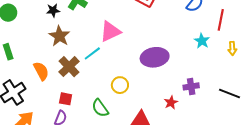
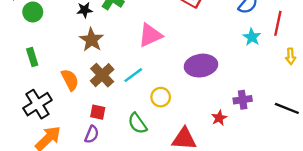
cyan star: (202, 41) -> (252, 37), moved
cyan line: (92, 53) -> (133, 75), moved

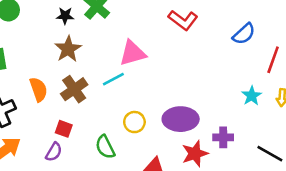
cyan star: (252, 37) -> (252, 96), moved
purple ellipse: (201, 66) -> (181, 119), moved
cyan line: (133, 75) -> (113, 79), moved
red star: (219, 118) -> (195, 154), size x1.5

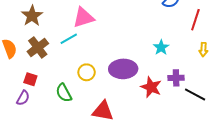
cyan star: (252, 96) -> (161, 47), moved
purple cross: (223, 137) -> (176, 78), moved
red star: (195, 154) -> (151, 87), moved, turned -30

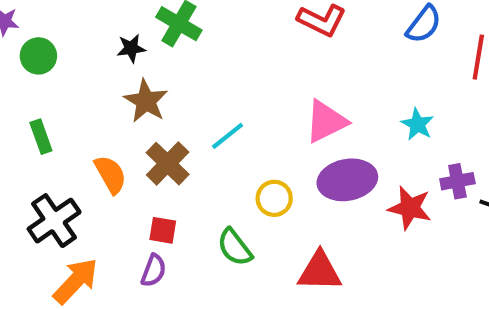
pink triangle: (83, 18) -> (326, 121), moved

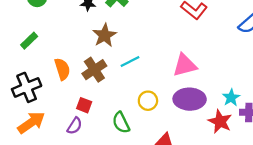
brown star: (146, 101) -> (105, 35), moved
cyan star: (417, 124) -> (231, 98), moved
green rectangle: (41, 137) -> (29, 41), turned 54

